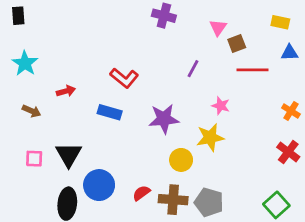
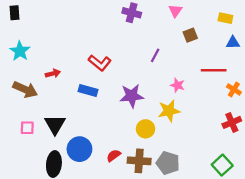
pink triangle: (218, 28) -> (175, 11), moved
red line: (253, 70) -> (214, 70), moved
brown arrow: (32, 111) -> (25, 89), size x1.6
red cross: (288, 152) -> (232, 122), turned 30

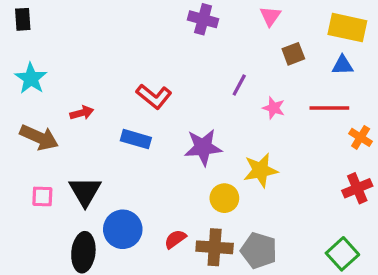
yellow rectangle: (225, 18) -> (347, 28), size x1.6
blue triangle: (233, 43) -> (342, 65), moved
pink star: (177, 85) -> (274, 108), moved

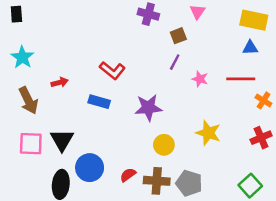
brown square: (293, 54) -> (178, 36), moved
brown arrow: (39, 137) -> (28, 100), turned 40
yellow star: (260, 170) -> (208, 133), moved, turned 30
pink square: (42, 196) -> (31, 144), size x1.5

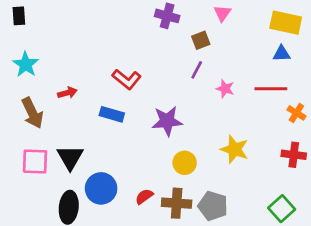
red cross: (261, 138) -> (294, 155), turned 30

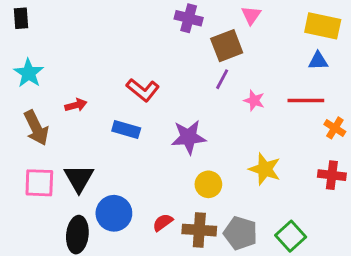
brown square: (201, 40) -> (227, 46), size x1.5
green square: (282, 209) -> (291, 236), moved

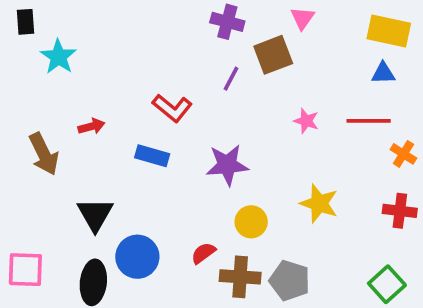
cyan star: (29, 73) -> (58, 57), moved
purple line: (222, 79) -> (231, 79), moved
pink square: (39, 183) -> (25, 270), moved
red semicircle: (163, 222) -> (203, 253), moved
green square: (291, 236) -> (387, 284), moved

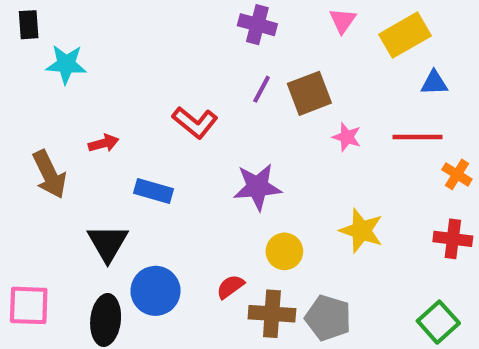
yellow rectangle: (389, 31) -> (405, 35), moved, turned -42
brown square: (273, 55) -> (309, 93), moved
cyan star: (58, 57) -> (66, 64), turned -30
blue rectangle: (152, 156) -> (153, 191), moved

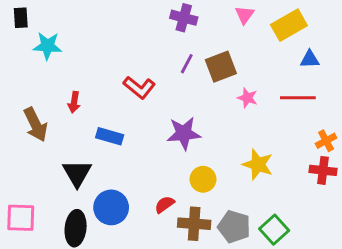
red arrow: (104, 143) -> (74, 102), turned 114
orange cross: (457, 174) -> (326, 141), moved, turned 30
green square: (438, 322) -> (274, 230), moved

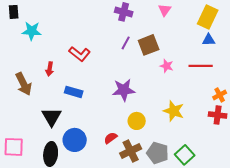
yellow rectangle: (289, 25) -> (208, 17), moved, turned -35
red L-shape: (139, 87) -> (80, 54), moved
brown cross: (194, 224) -> (131, 151), turned -30

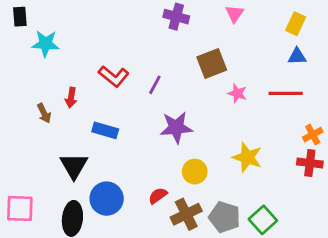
yellow rectangle: (208, 17) -> (296, 24), size x0.7
purple line: (126, 43) -> (155, 85), moved
brown arrow: (24, 84) -> (44, 113), moved, size x0.6

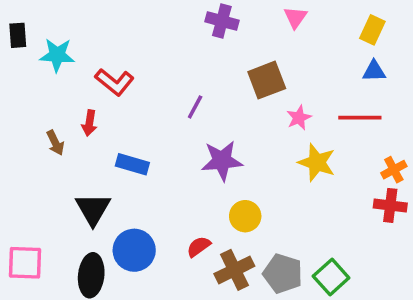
black rectangle: (20, 17) -> (18, 35), moved
red L-shape: (114, 76) -> (114, 82), moved
pink star: (237, 93) -> (299, 118), turned 30
yellow star: (247, 157) -> (317, 162), moved

